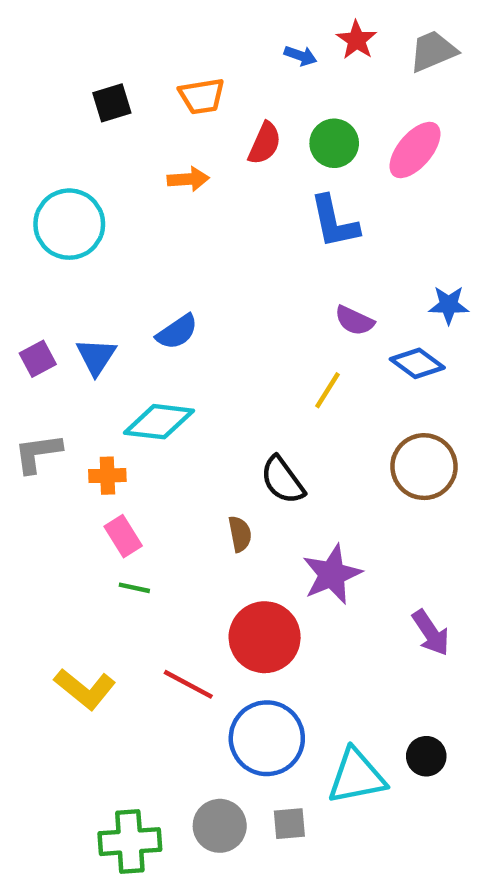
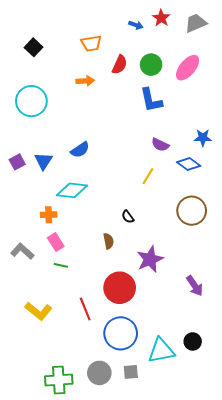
black square: (112, 103) -> (33, 47), moved, turned -30
gray L-shape: (38, 453) -> (22, 251), moved, turned 50
black semicircle: (283, 480) -> (128, 217), size x0.6
red line: (188, 684) -> (85, 309), turned 40

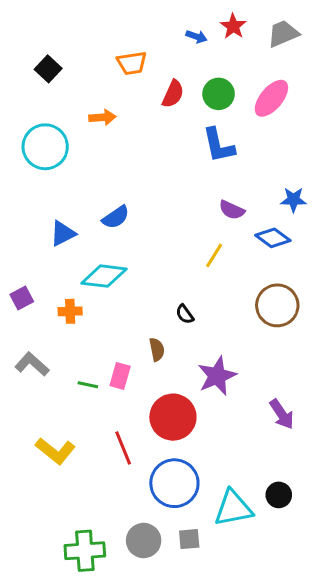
orange arrow: (85, 81) -> (102, 117), moved
blue triangle: (44, 161) -> (63, 233), turned 30
purple square: (17, 162) -> (22, 298), moved
pink rectangle: (56, 242) -> (120, 376), moved, turned 48

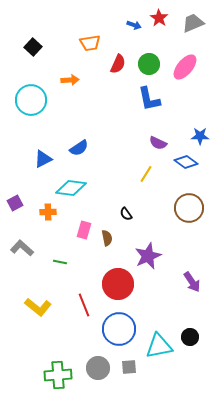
pink rectangle: (120, 376) -> (84, 230), moved

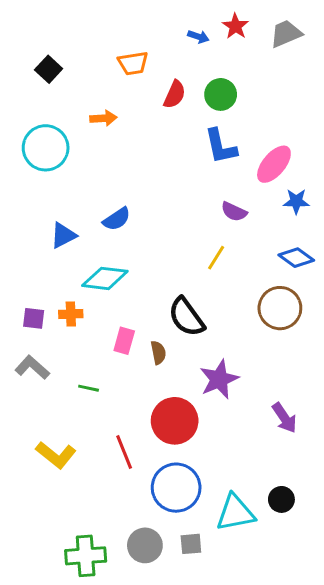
pink ellipse: (185, 67) -> (274, 164), moved
blue diamond: (186, 162) -> (296, 258), moved
purple square: (15, 203) -> (34, 318), moved, turned 35
black semicircle: (126, 214) -> (186, 317), size x2.0

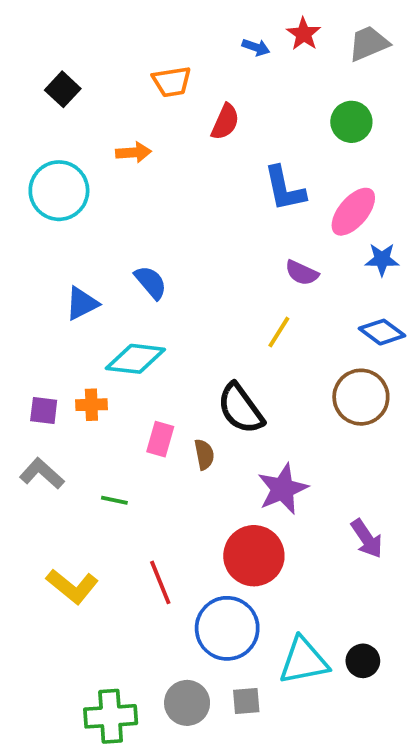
green circle: (221, 94) -> (351, 122), moved
blue semicircle: (117, 219) -> (151, 282), turned -96
red circle: (175, 421) -> (254, 556), moved
black circle: (281, 499) -> (363, 661), moved

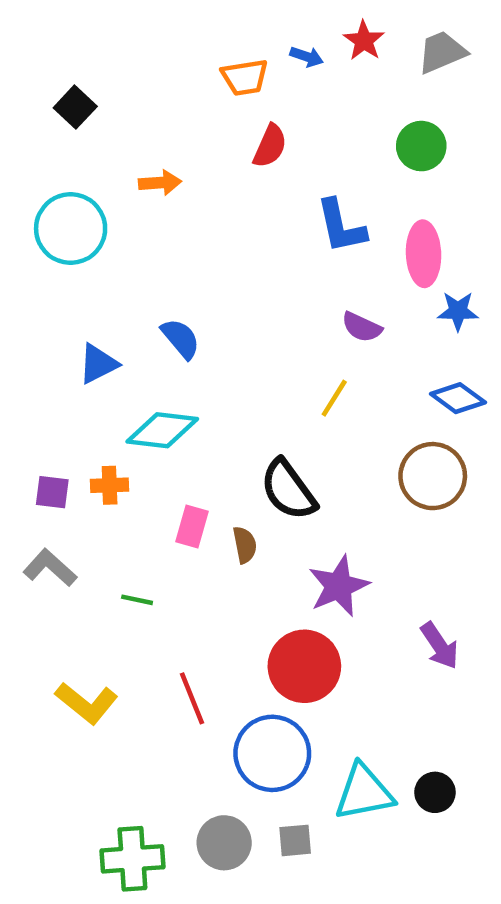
orange trapezoid: (172, 82) -> (245, 77), moved
pink ellipse: (353, 212) -> (424, 254), turned -42

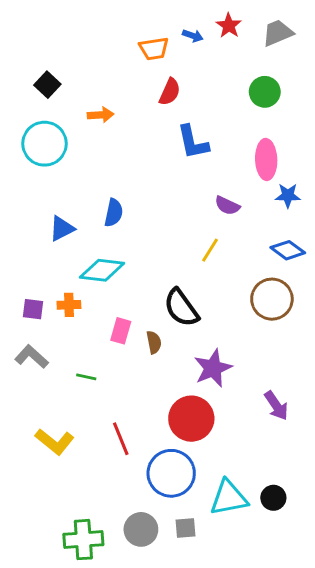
black square: (75, 107) -> (47, 85), moved
blue L-shape: (341, 226) -> (193, 142), moved
blue semicircle: (181, 339) -> (114, 213), turned 52

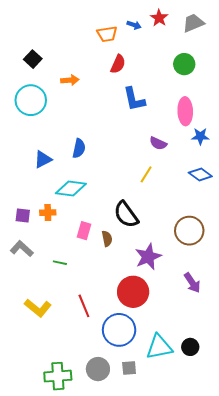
brown circle: (272, 299) -> (189, 231), moved

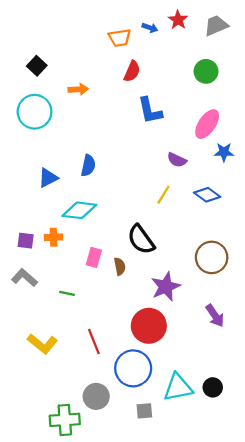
pink ellipse: (185, 111) -> (207, 124), turned 36
blue diamond: (200, 174) -> (207, 195), moved
gray circle: (98, 369) -> (96, 396), moved

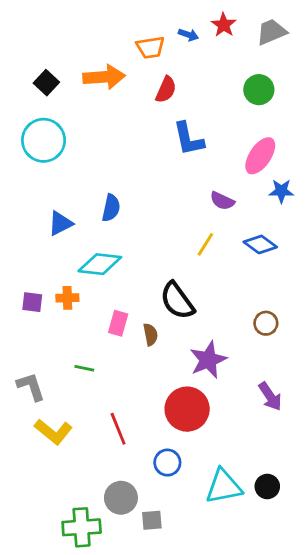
orange arrow: (78, 89) -> (104, 77), moved, size x1.6
brown circle: (212, 257) -> (266, 323), size x0.6
gray L-shape: (24, 278) -> (31, 387), moved, turned 30
blue circle: (133, 368) -> (167, 463), size x0.6
gray square: (144, 411) -> (152, 520), moved

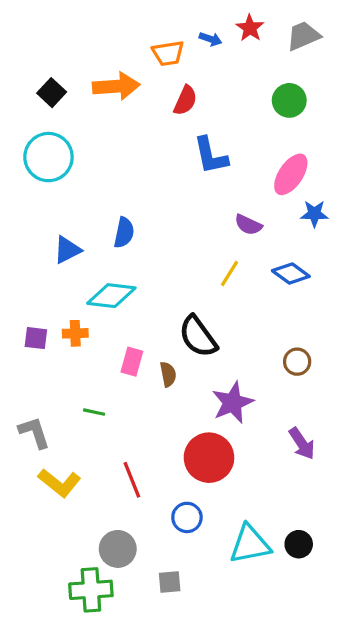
gray circle: (121, 498) -> (118, 549), moved

